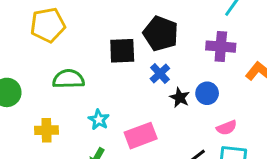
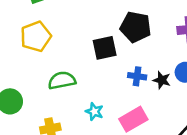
blue cross: (160, 73) -> (137, 76), moved, turned -30

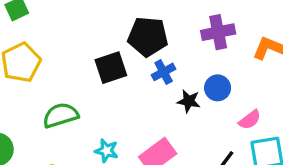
blue cross: (137, 76) -> (164, 72), moved, turned -30

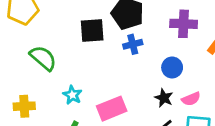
black star: (189, 101) -> (164, 98), moved
green semicircle: (61, 115) -> (43, 58), turned 44

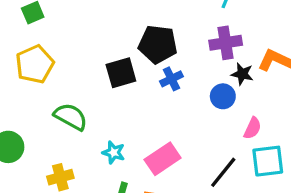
black star: (164, 98) -> (242, 74), moved
pink semicircle: (191, 99) -> (253, 128), turned -30

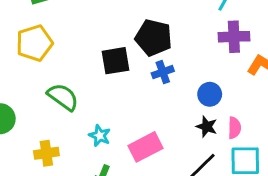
purple cross: (226, 43) -> (234, 37), moved
black star: (242, 74) -> (207, 127), moved
pink semicircle: (253, 128) -> (234, 128), turned -30

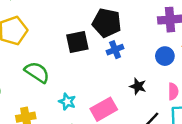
blue circle: (210, 94) -> (165, 56), moved
black star: (207, 127) -> (138, 86), moved

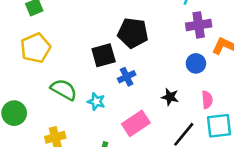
blue cross: (115, 50) -> (127, 77), moved
cyan star: (67, 102) -> (96, 102), moved

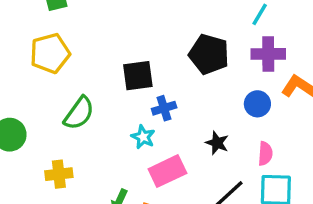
black pentagon: (133, 33) -> (209, 54), moved
green semicircle: (64, 90) -> (79, 113), turned 88
cyan star: (96, 102) -> (143, 137), moved

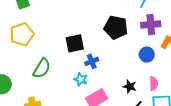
black star: (217, 143) -> (130, 87), moved

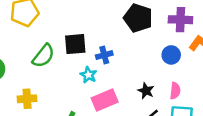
black square: (75, 43) -> (75, 44), moved

